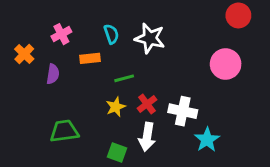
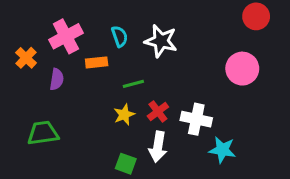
pink cross: (61, 34) -> (66, 36), size x1.5
green trapezoid: (64, 131) -> (43, 133), moved
cyan star: (207, 140) -> (222, 150), turned -30

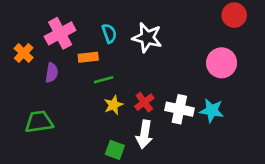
green line: (133, 84) -> (104, 80), moved
cyan star: (222, 150) -> (212, 111), moved

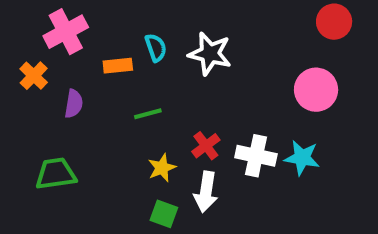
pink cross: (60, 33) -> (66, 32), moved
orange rectangle: (88, 57) -> (118, 66), moved
yellow star: (113, 105) -> (162, 168), moved

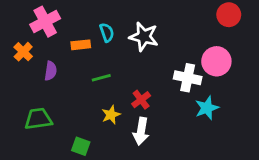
white cross: (256, 156) -> (188, 78), moved
cyan star: (302, 158) -> (207, 108), turned -30
green square: (164, 214) -> (81, 146), moved

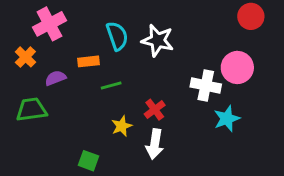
cyan semicircle: (107, 33) -> (117, 36), size x1.4
orange rectangle: (81, 45) -> (89, 61), moved
purple semicircle: (51, 71) -> (55, 78), turned -120
green trapezoid: (38, 119) -> (31, 110), moved

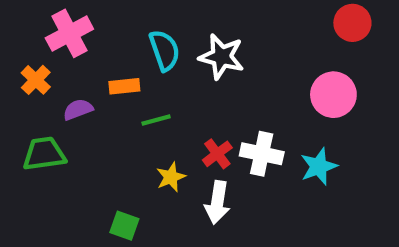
white cross: (206, 86) -> (262, 154), moved

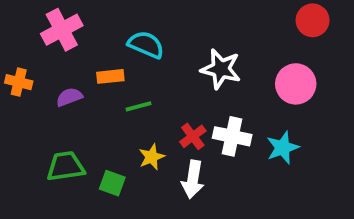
cyan semicircle: (165, 50) -> (146, 45), turned -48
white star: (222, 57) -> (221, 69), moved
orange cross: (36, 80) -> (19, 82), moved, turned -30
green trapezoid: (44, 154) -> (66, 166), moved
green square: (124, 226) -> (112, 183), moved

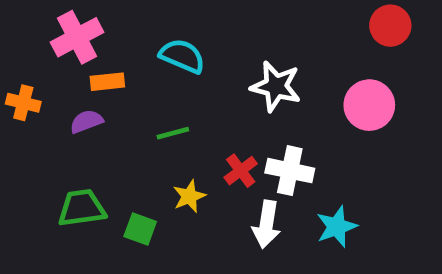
orange rectangle: (110, 76) -> (107, 82), moved
cyan star: (283, 148) -> (337, 227), moved
white arrow: (193, 179) -> (266, 224), moved

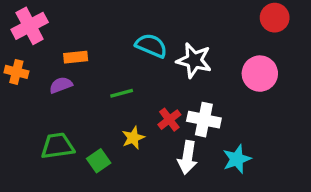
pink cross: (77, 37) -> (30, 26), moved
cyan semicircle: (182, 56) -> (151, 46), moved
green square: (140, 229) -> (99, 161), turned 35

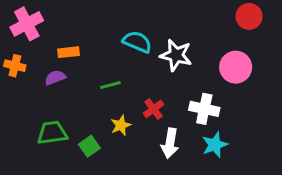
white cross: (204, 120) -> (204, 109), moved

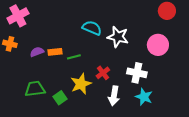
orange rectangle: (69, 52) -> (55, 52), moved
yellow star: (121, 125) -> (81, 84), size x1.5
cyan star: (215, 145) -> (144, 97), turned -30

